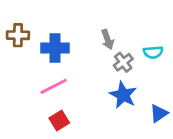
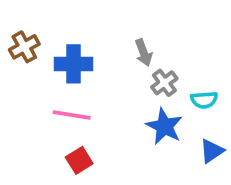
brown cross: (18, 35) -> (24, 47), turned -30
cyan semicircle: (153, 52) -> (204, 100), moved
pink line: (54, 86) -> (72, 115), turned 36

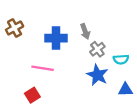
blue cross: (74, 64) -> (56, 38), moved
blue triangle: (212, 151) -> (125, 90), turned 32
red square: (79, 160) -> (32, 95), moved

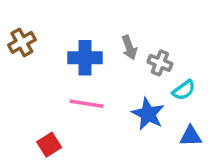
gray cross: (97, 49) -> (160, 63), moved, turned -32
cyan semicircle: (121, 59) -> (184, 90), turned -32
pink line: (43, 68) -> (87, 104), moved

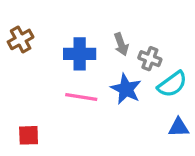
cyan semicircle: (184, 90) -> (172, 84), size x1.4
blue star: (148, 114) -> (126, 89), moved
red square: (49, 145) -> (29, 135), moved, turned 30

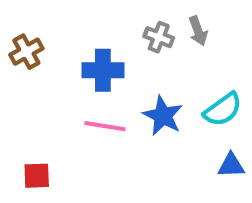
gray arrow: (121, 44) -> (198, 31), moved
gray cross: (150, 59) -> (159, 37), moved

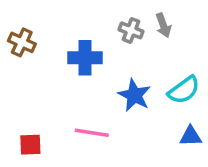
brown cross: (26, 52) -> (22, 42), turned -36
pink line: (105, 126) -> (92, 133), moved

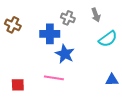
gray cross: (131, 30) -> (68, 18), moved
cyan semicircle: (184, 90) -> (108, 39), moved
blue star: (134, 95) -> (65, 54), moved

